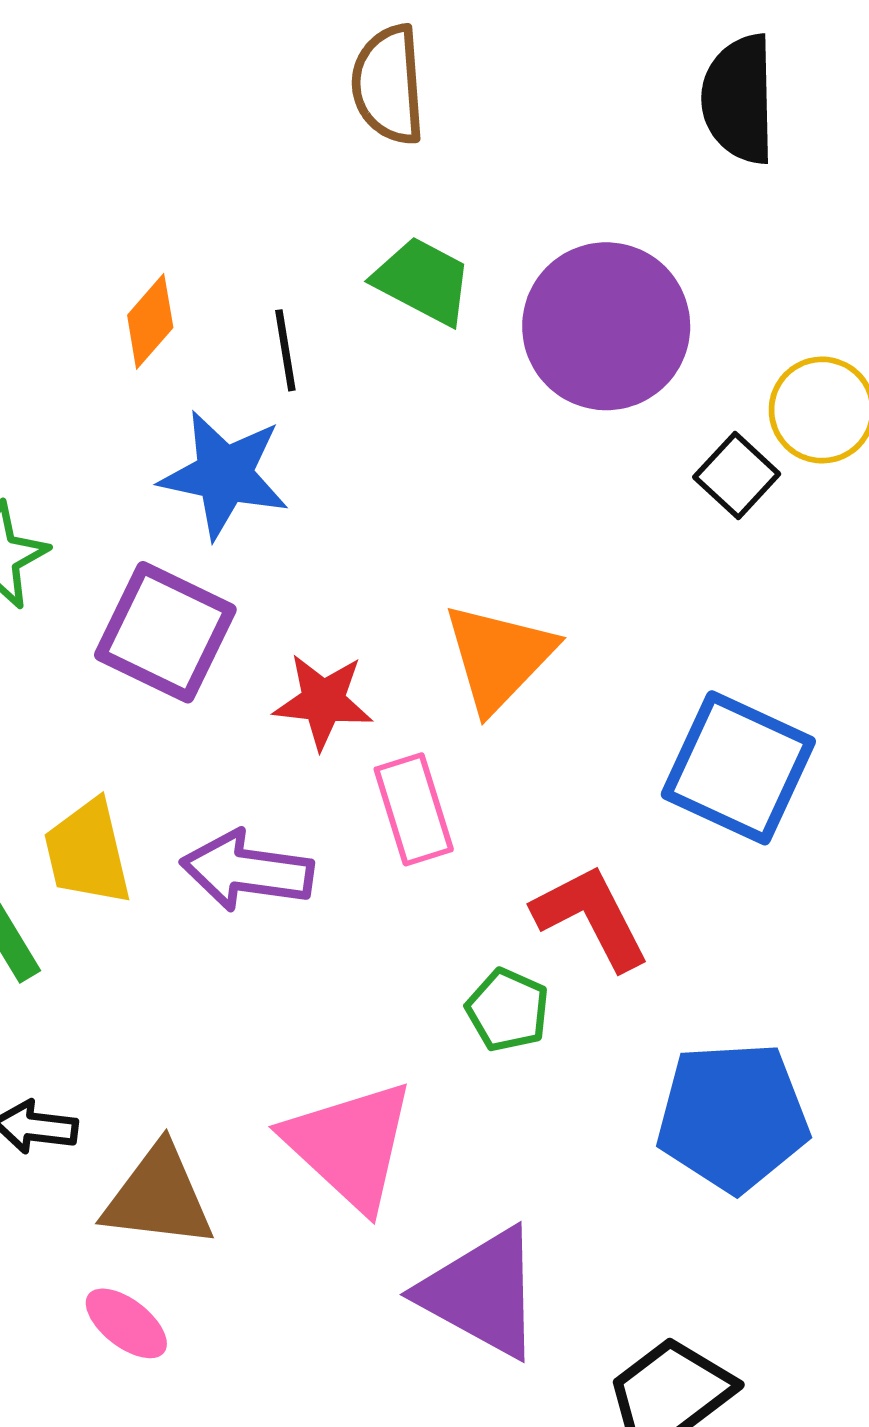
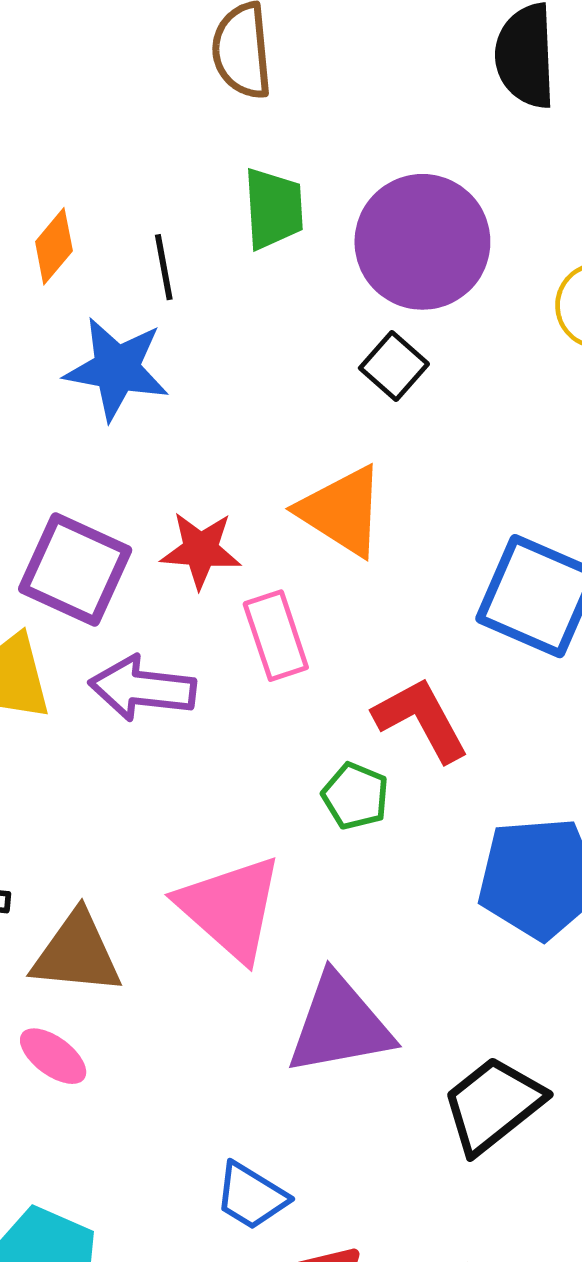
green trapezoid: (423, 281) -> (274, 209), turned 60
black square: (737, 475) -> (394, 366), moved
purple square: (165, 632) -> (75, 569), moved
orange triangle: (499, 657) -> (342, 511), turned -40
purple triangle: (482, 1293) -> (340, 1025), turned -38

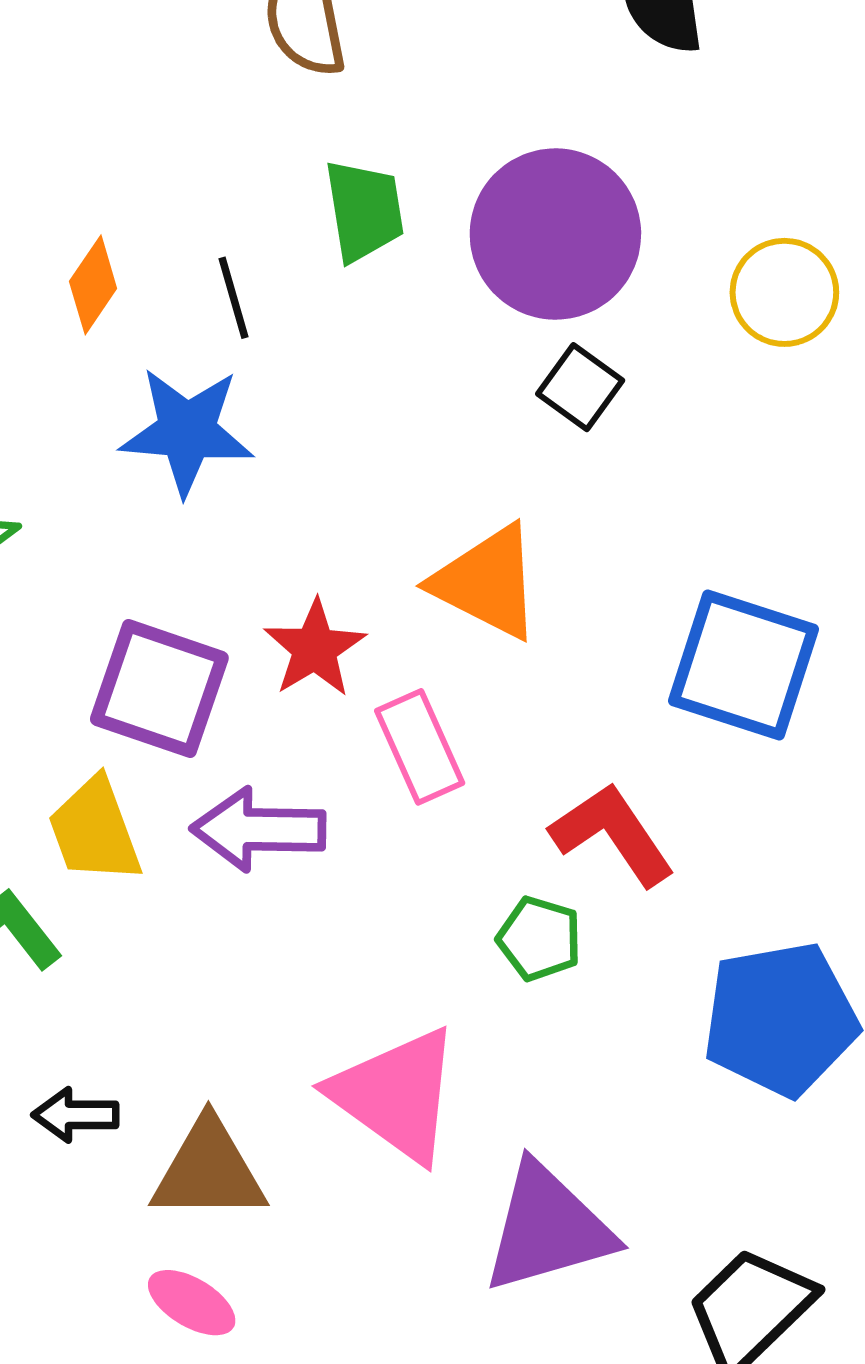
black square: (394, 366) -> (580, 387), moved
red star: (201, 550) -> (315, 648), turned -30

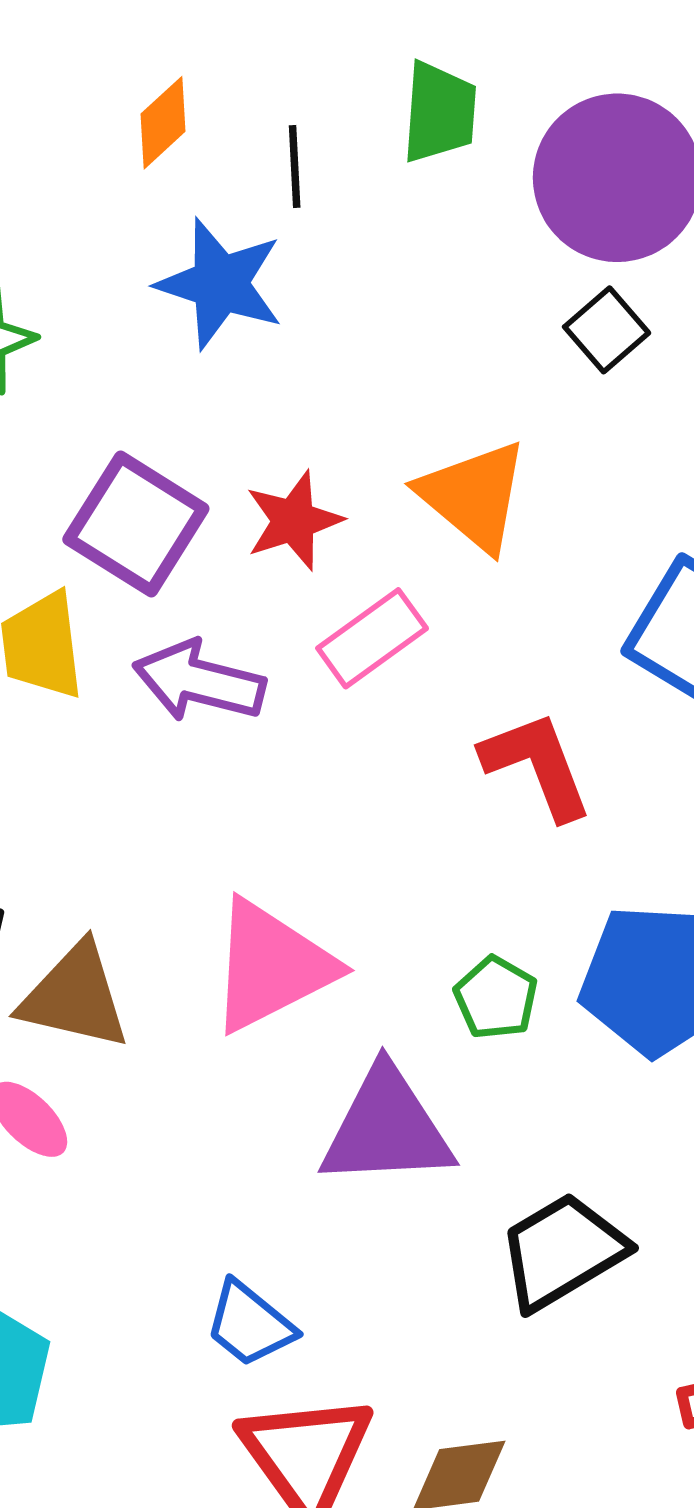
pink rectangle: (420, 747) -> (372, 638), turned 65
green pentagon: (539, 939) -> (496, 998), moved
pink triangle: (396, 1095) -> (271, 966), turned 44

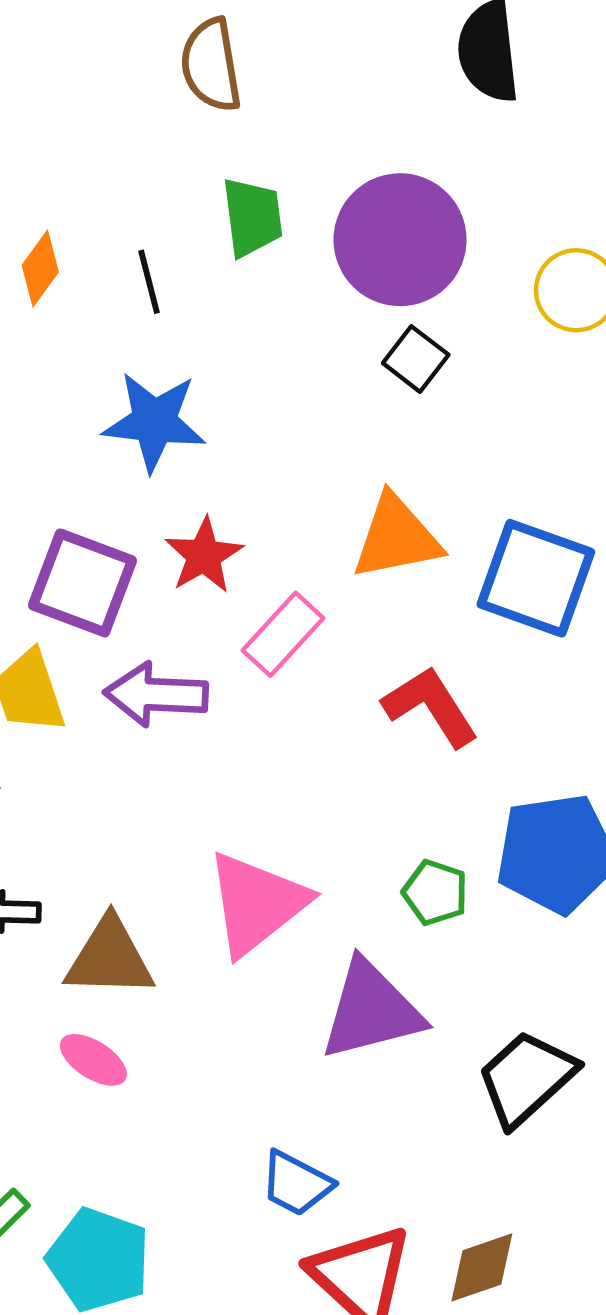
blue star: (220, 284) -> (154, 422), moved
orange triangle: (474, 496) -> (397, 537), moved, turned -40

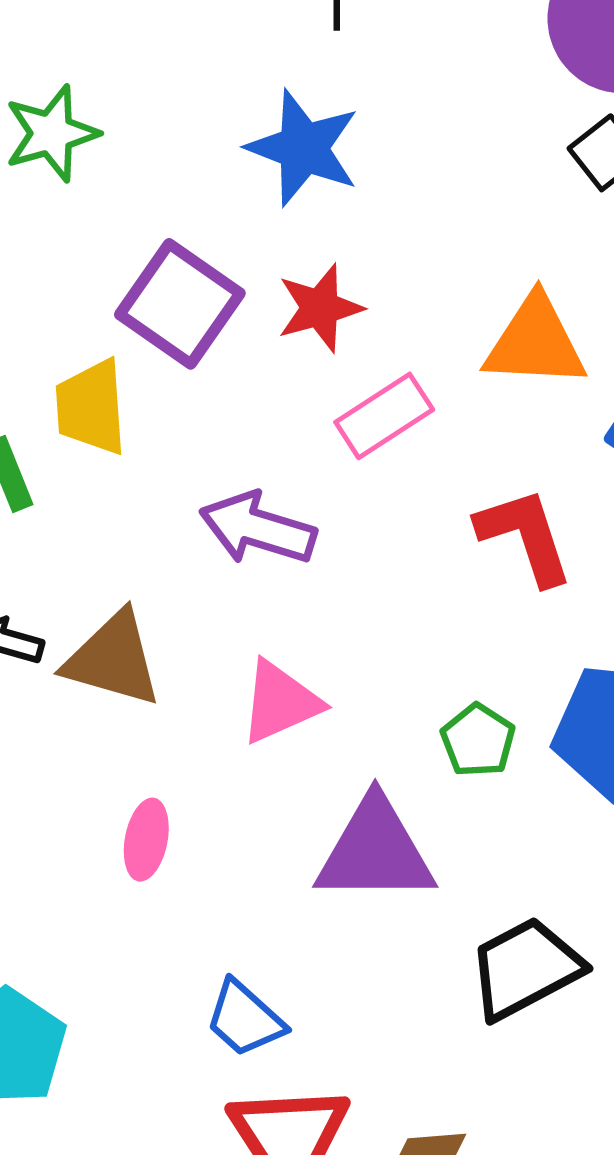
purple arrow: (156, 695) -> (258, 528), moved
pink triangle: (257, 903) -> (280, 702), size x0.7
brown triangle: (110, 958) -> (113, 659), moved
pink ellipse: (93, 1060) -> (146, 840), moved, turned 54

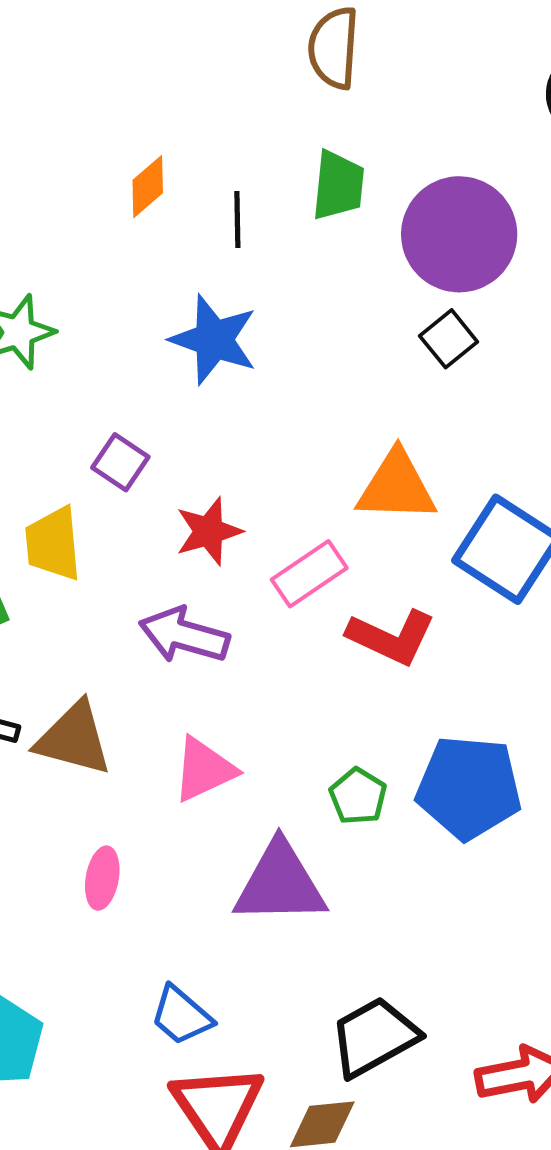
purple square: (180, 304) -> (120, 462), size x0.6
red star: (320, 308) -> (209, 531), moved
pink rectangle: (384, 416) -> (309, 574), moved
red L-shape: (525, 536) -> (391, 637), turned 134
black trapezoid: (525, 968) -> (374, 1037), moved

